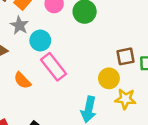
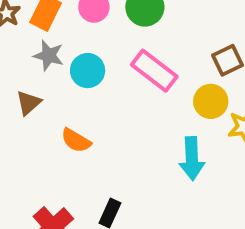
pink rectangle: (54, 67) -> (154, 71), moved

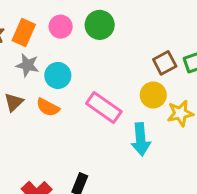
pink rectangle: (154, 71) -> (104, 107), moved
orange semicircle: (76, 141) -> (48, 107), moved

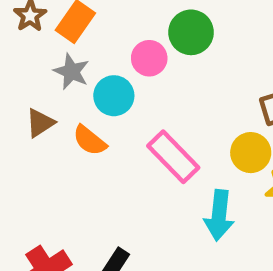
pink circle: (61, 27) -> (149, 58), moved

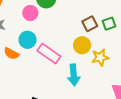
cyan circle: (114, 96) -> (28, 40), moved

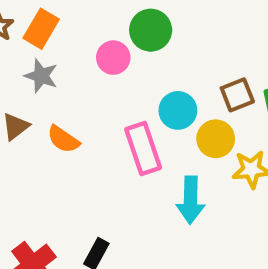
cyan circle: (28, 40) -> (178, 110), moved
pink rectangle: (49, 54) -> (143, 149), turned 30

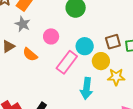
pink circle: (113, 58) -> (51, 36), moved
pink rectangle: (143, 149) -> (67, 62), turned 50

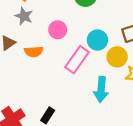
orange semicircle: (30, 54) -> (34, 52), turned -42

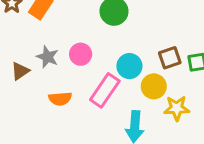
gray star: (24, 16) -> (47, 57), moved
orange semicircle: (34, 52) -> (60, 99), moved

